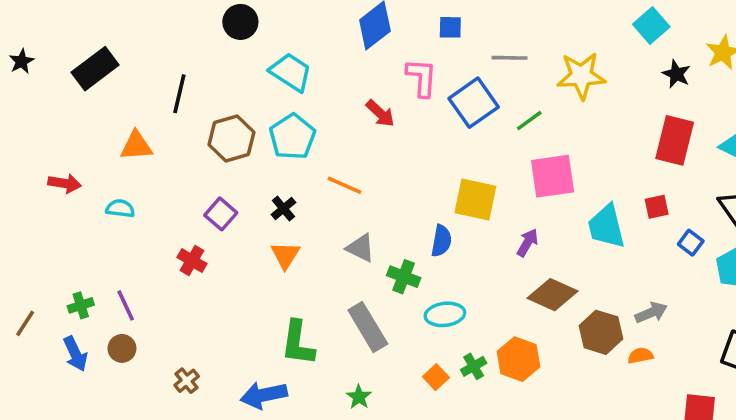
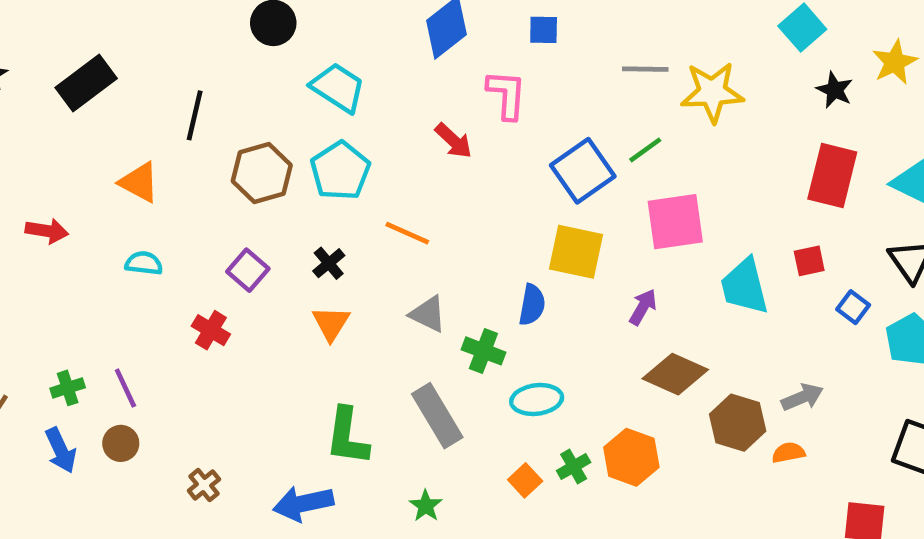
gray line: (509, 58) -> (645, 69), moved
blue square: (474, 103) -> (583, 171), moved
orange triangle: (136, 146) -> (139, 182), turned 32
cyan semicircle: (120, 209) -> (144, 263), moved

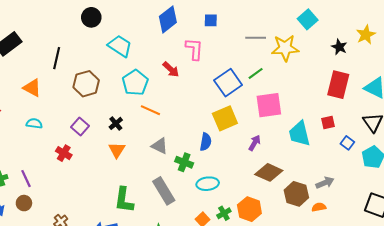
cyan square: (802, 28) -> (308, 19), moved
cyan pentagon: (340, 171) -> (135, 83), moved
yellow square: (576, 252) -> (225, 118), turned -35

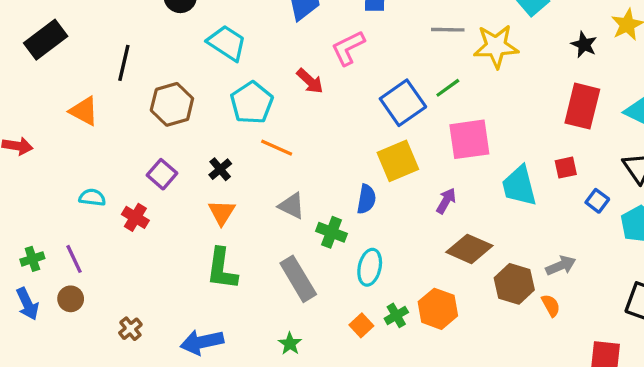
pink L-shape: (194, 49) -> (348, 48), turned -120
cyan semicircle: (34, 123) -> (92, 197), moved
cyan ellipse: (208, 184) -> (370, 267), turned -70
green L-shape: (124, 200) -> (222, 269), moved
orange semicircle: (319, 207) -> (551, 305), turned 72

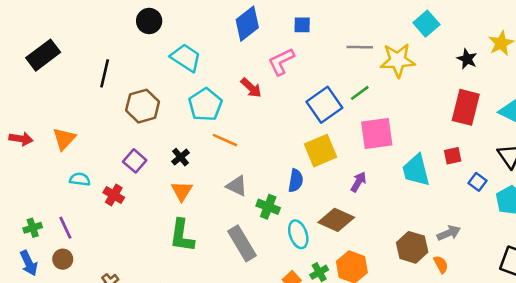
orange triangle: (84, 111) -> (64, 139), moved, turned 45
brown diamond: (469, 249) -> (336, 220), moved
cyan ellipse: (370, 267) -> (298, 234), turned -32

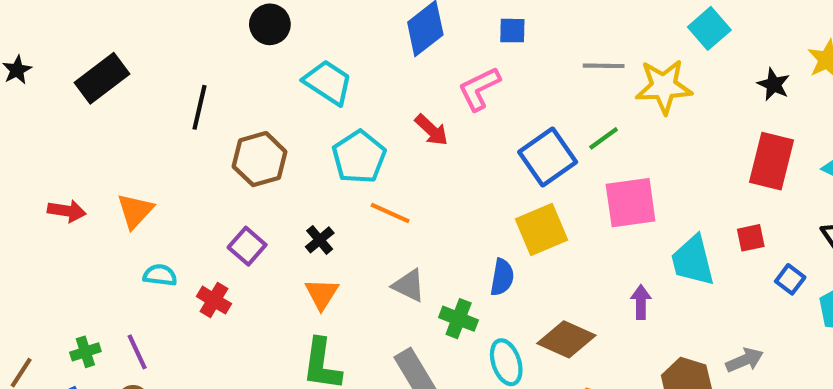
purple arrow: (358, 182) -> (641, 302), moved, turned -30

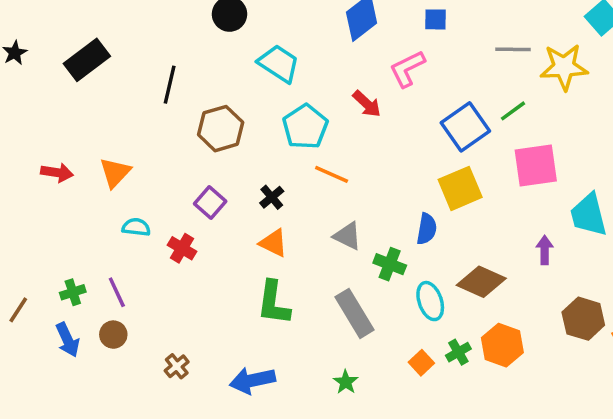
orange triangle: (322, 294) -> (274, 243), turned -36

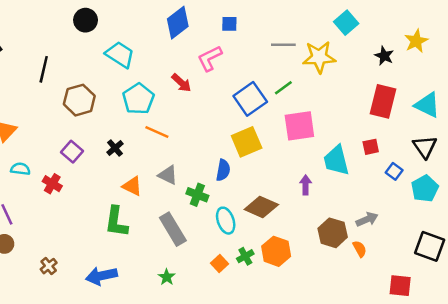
orange triangle: (274, 243) -> (132, 186), moved

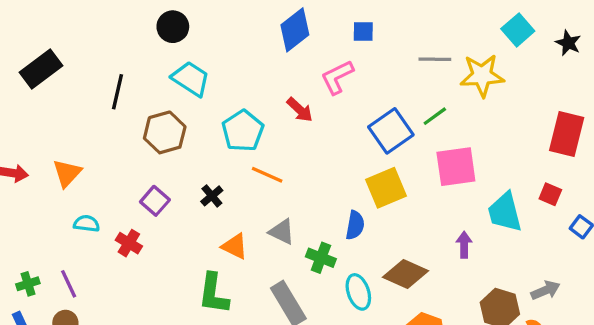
cyan trapezoid: (120, 55) -> (191, 79), moved
black star: (384, 56) -> (568, 43), moved
red square: (371, 147) -> (550, 194), turned 35

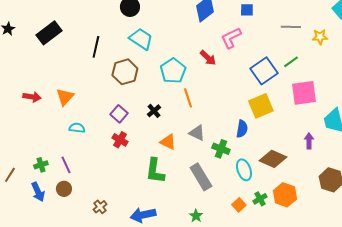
yellow star: (482, 75) -> (320, 37), size x0.6
orange line: (267, 175) -> (188, 98), turned 48
red cross: (129, 243) -> (120, 140), moved

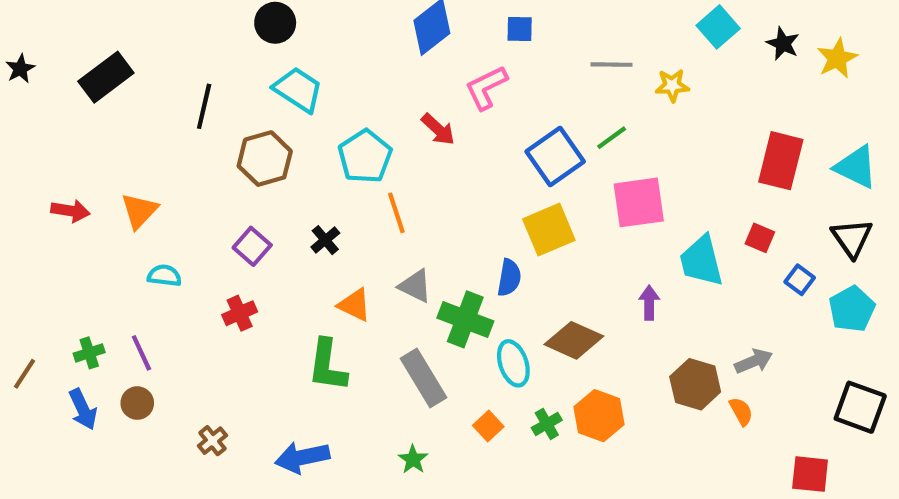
red cross: (120, 140) -> (240, 313), moved, turned 35
green cross: (221, 149) -> (465, 319), size x1.4
orange square: (239, 205) -> (488, 426), moved

